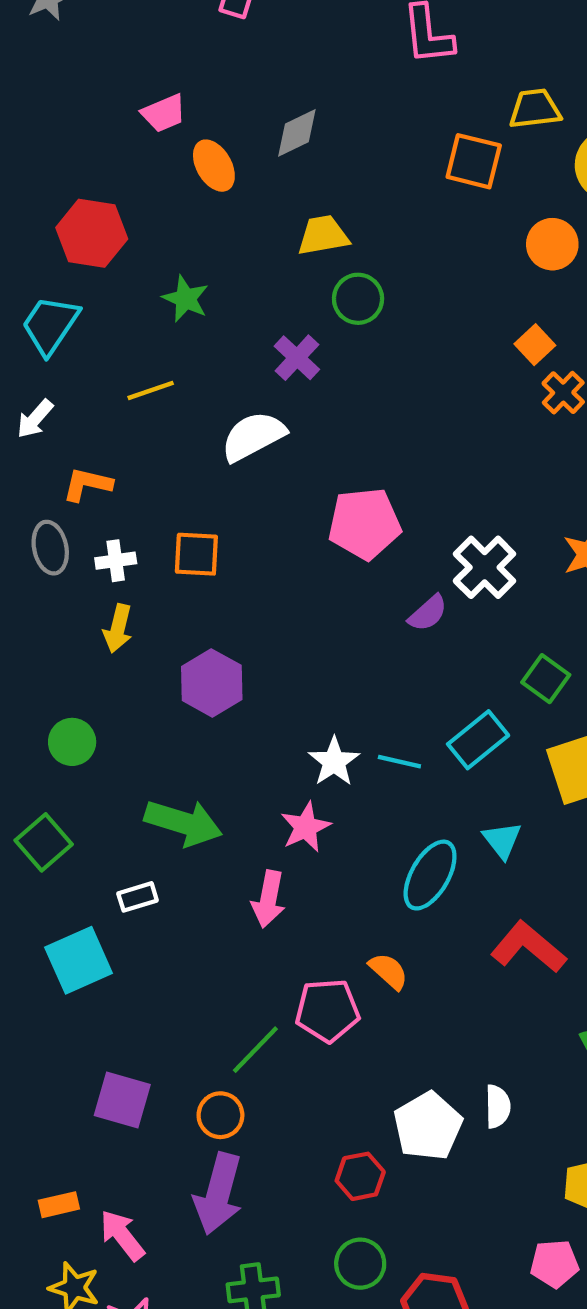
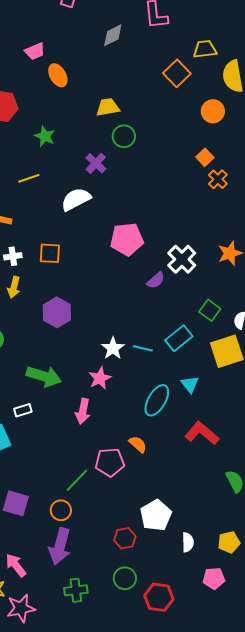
gray diamond: (297, 133) -> (113, 35), moved
orange square: (474, 161) -> (177, 73), turned 32
white semicircle: (498, 1106) -> (188, 542), moved

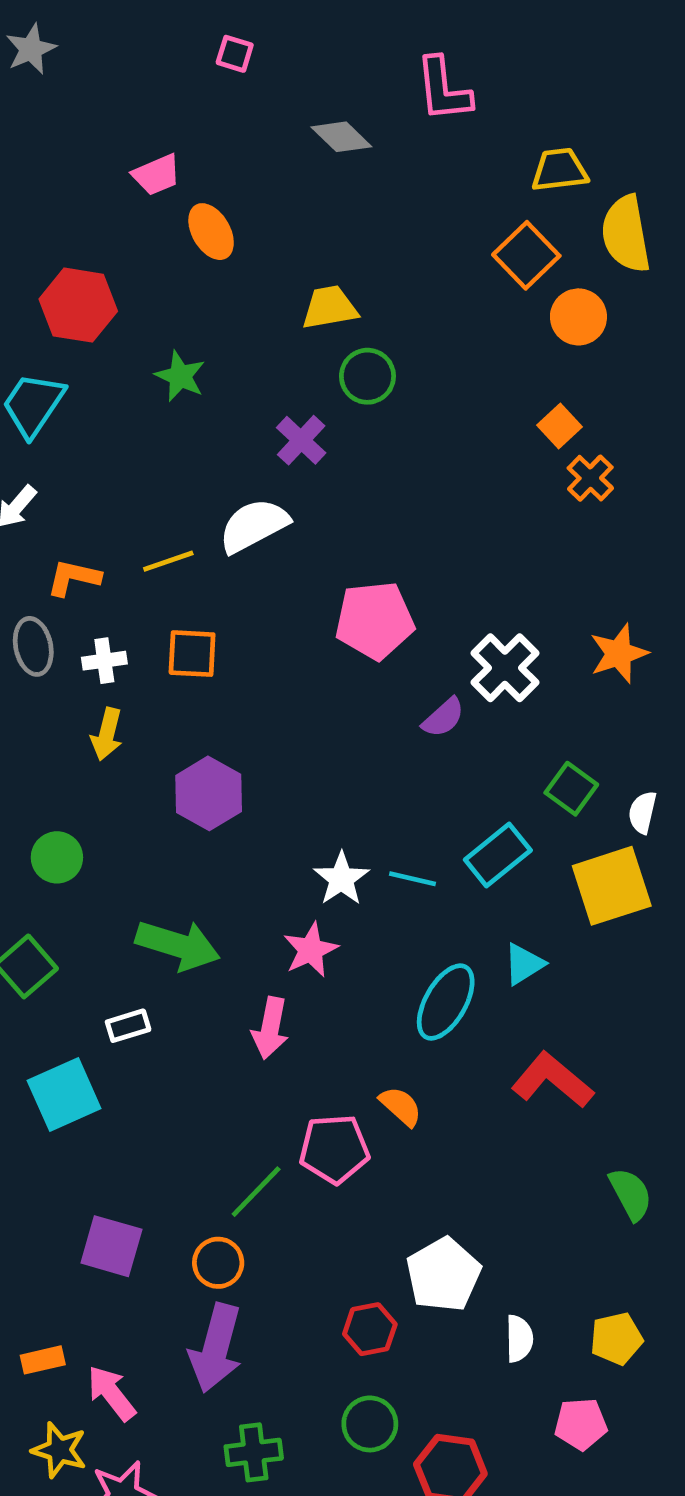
gray diamond: (113, 35) -> (341, 137), turned 70
orange square: (177, 73) -> (526, 255), moved
yellow line: (29, 178) -> (168, 561), moved
cyan triangle: (190, 384) -> (524, 964), turned 36

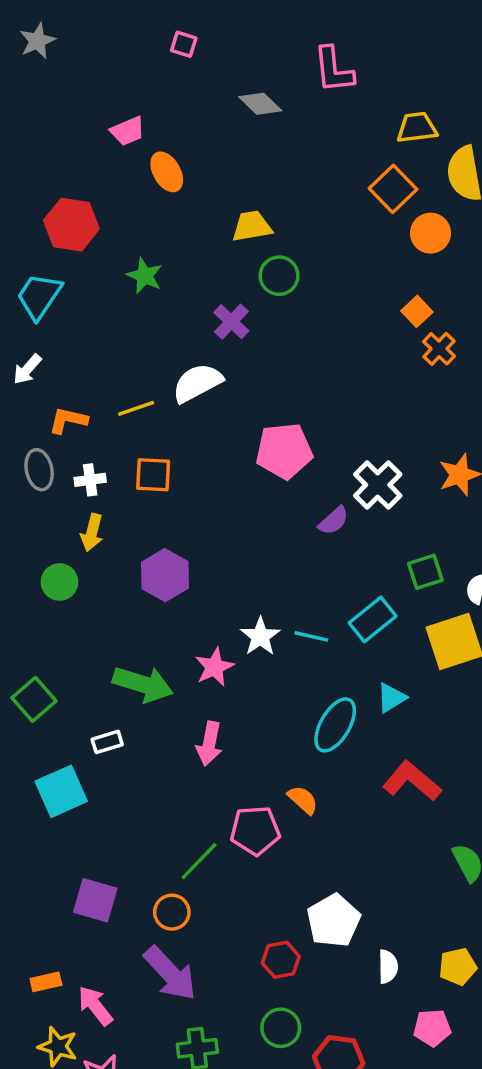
green square: (571, 789) -> (425, 572), turned 36
green circle: (57, 857) -> (60, 582), moved
pink star: (311, 950) -> (214, 667), moved
purple arrow: (216, 1348) -> (170, 973), turned -58

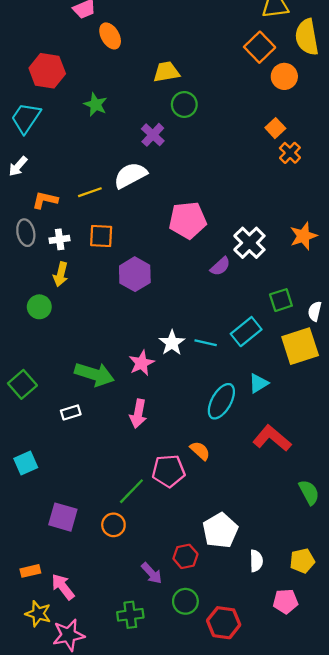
purple hexagon: (165, 575) -> (135, 274), moved
cyan square: (61, 791) -> (26, 463), moved, size x0.7
purple arrow: (170, 973) -> (152, 573), moved, size x0.6

